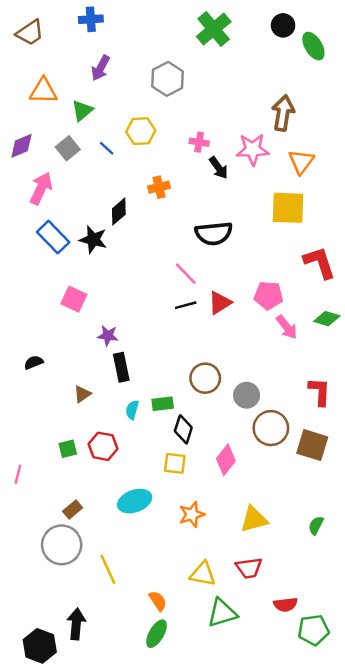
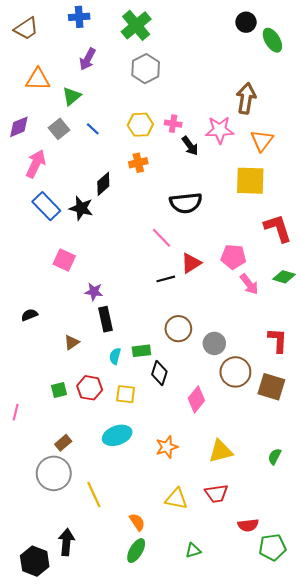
green cross: (214, 29) -> (136, 25), moved
yellow hexagon: (141, 131) -> (140, 125), moved
black line: (186, 305) -> (166, 279), moved
yellow square: (175, 463) -> (126, 394), moved
green triangle: (222, 613) -> (193, 551), moved, size x0.6

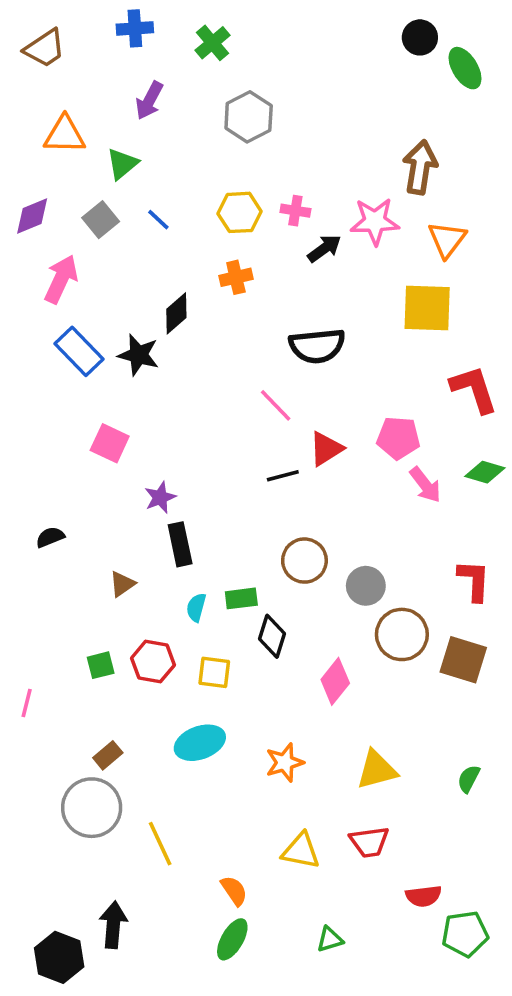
green cross: (136, 25) -> (212, 43), moved, size x0.7
black arrow: (190, 146) -> (324, 248), turned -90
purple star: (94, 292) -> (160, 497), turned -30

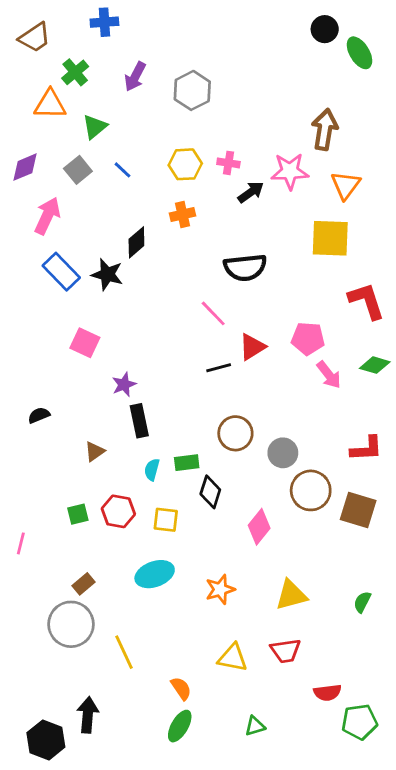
green cross: (212, 43) -> (75, 72), moved
purple arrow: (149, 101) -> (135, 77), moved
red L-shape: (474, 580) -> (366, 449), turned 84

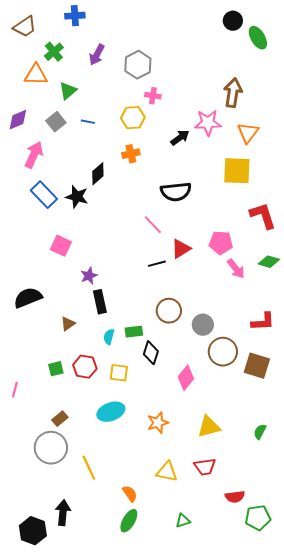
pink cross: (228, 163) -> (153, 96), moved
blue line: (123, 170) -> (88, 122), turned -32
black semicircle: (39, 415) -> (28, 298), size x1.8

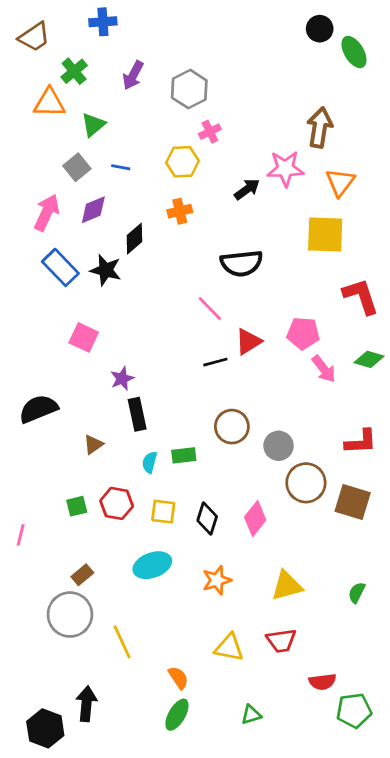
pink cross: (153, 96) -> (210, 132), turned -35
purple diamond: (18, 120) -> (93, 210), moved
black diamond: (151, 353) -> (207, 518), moved

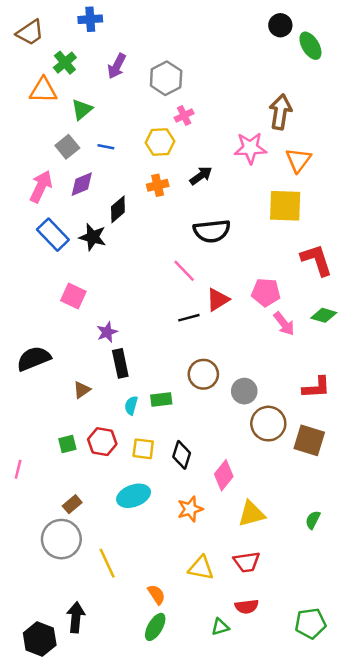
black arrow: (247, 189) -> (201, 176), moved
pink diamond: (255, 518) -> (224, 475), moved
red semicircle: (322, 682) -> (247, 606), moved

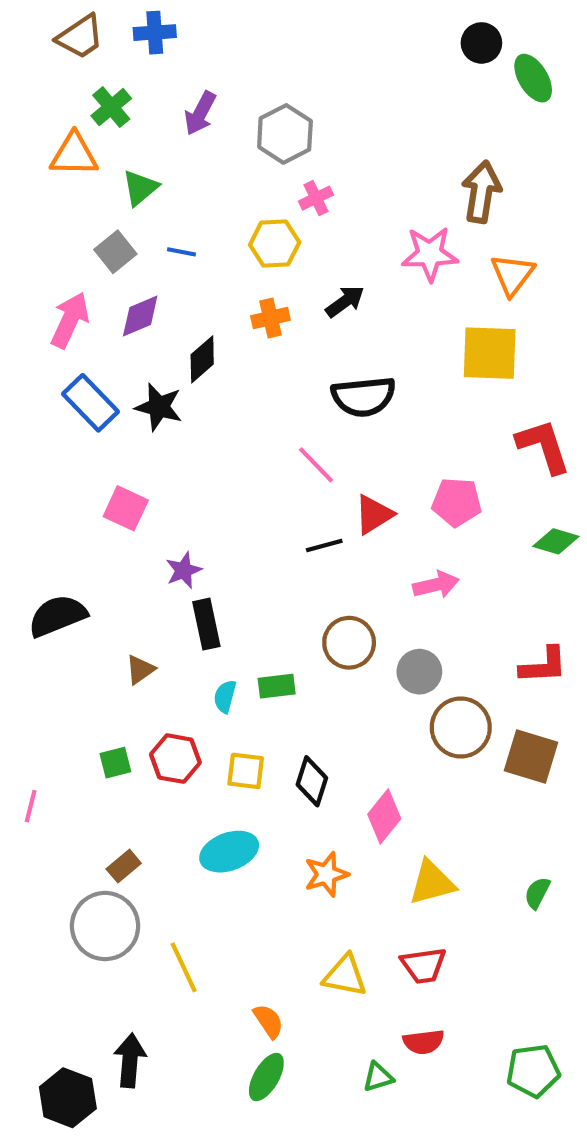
brown trapezoid: (30, 32) -> (80, 37), moved
pink arrow: (284, 324) -> (436, 585), moved, turned -65

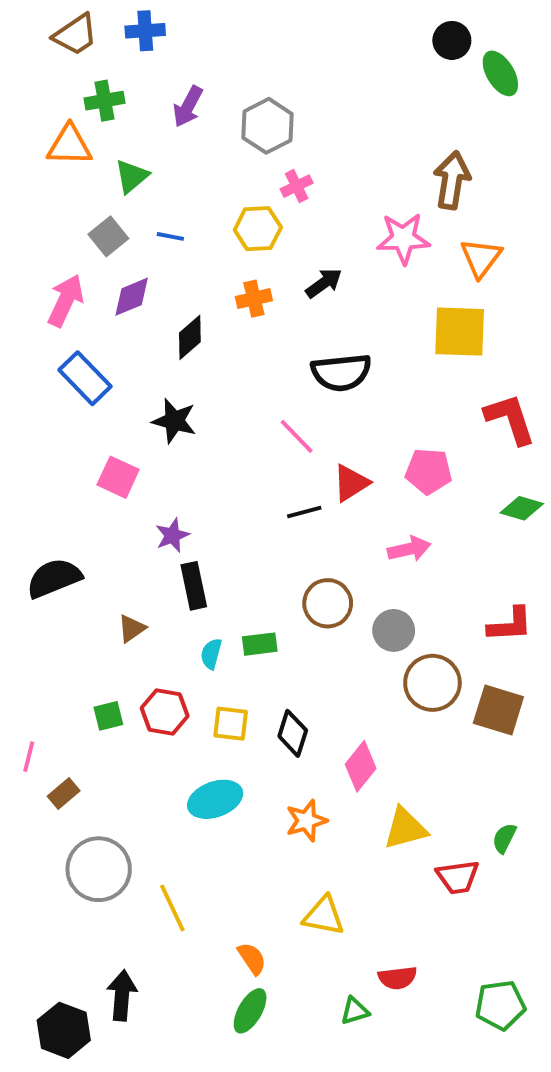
green cross: (111, 107) -> (104, 101), turned 30
black star: (159, 407) -> (174, 421), moved
brown rectangle: (124, 866) -> (64, 793), moved
red trapezoid: (424, 965) -> (458, 877), moved

